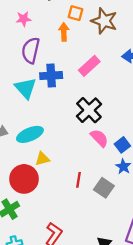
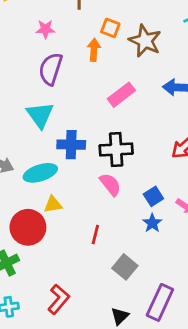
blue cross: (51, 76) -> (71, 145), moved
black cross: (89, 110) -> (116, 149), turned 35
pink semicircle: (99, 138) -> (110, 184), moved
gray square: (104, 188) -> (125, 267), moved

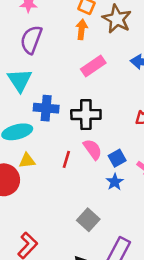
orange arrow: (94, 50) -> (82, 29), moved
pink semicircle: (110, 184) -> (93, 149), moved
red line: (95, 235) -> (66, 159), moved

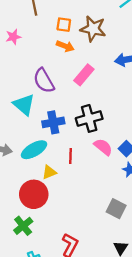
orange arrow: (82, 29) -> (65, 46), turned 120
purple semicircle: (31, 40) -> (44, 81), moved, turned -35
red line: (66, 159) -> (70, 156), moved

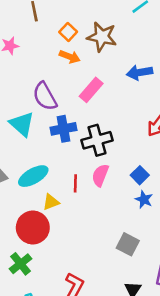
orange square: (64, 25) -> (68, 32), turned 35
blue cross: (53, 122) -> (63, 129), moved
pink semicircle: (103, 147) -> (100, 175), moved, turned -108

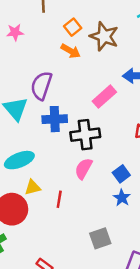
pink rectangle: (91, 90) -> (104, 97), moved
purple semicircle: (45, 96) -> (41, 86), turned 40
red line: (75, 183) -> (59, 199), moved
gray square: (128, 244) -> (100, 238), turned 35

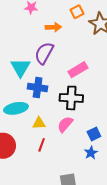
orange arrow: (71, 51) -> (53, 27), moved, turned -42
pink rectangle: (104, 97) -> (78, 70), moved
blue cross: (55, 119) -> (38, 87), moved
yellow triangle: (33, 187) -> (39, 123), moved

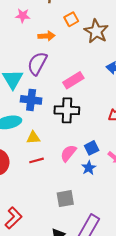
pink semicircle: (65, 124) -> (68, 153), moved
red line: (42, 145) -> (36, 160), turned 56

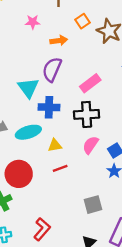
pink semicircle: (68, 153) -> (90, 145), moved

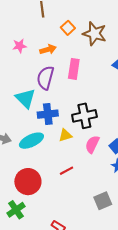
pink star: (33, 22) -> (20, 46), moved
pink rectangle: (90, 83) -> (74, 69), moved, turned -36
yellow triangle: (55, 145) -> (65, 135), moved

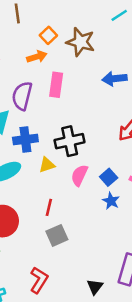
orange arrow: (48, 49) -> (37, 57), moved
red line: (67, 171) -> (49, 207), turned -48
gray square: (103, 201) -> (57, 235), moved

